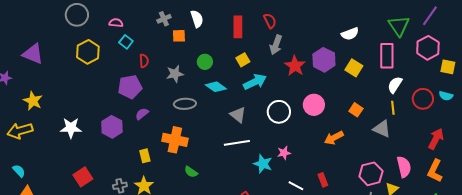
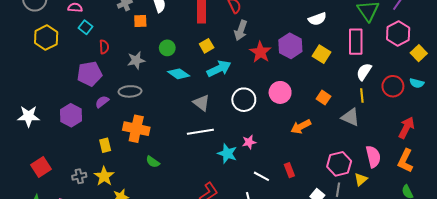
yellow square: (448, 67) -> (419, 53), turned 35
gray ellipse: (185, 104) -> (130, 91), moved

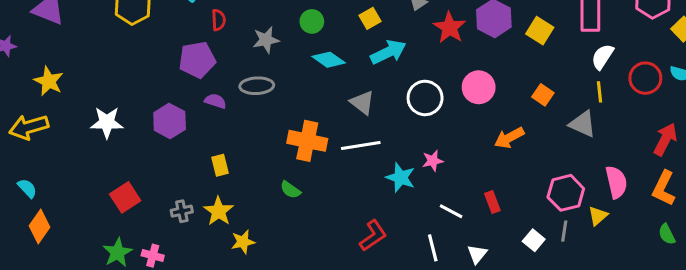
purple semicircle: (102, 102) -> (215, 101), turned 56
orange cross: (136, 129) -> (307, 141), moved

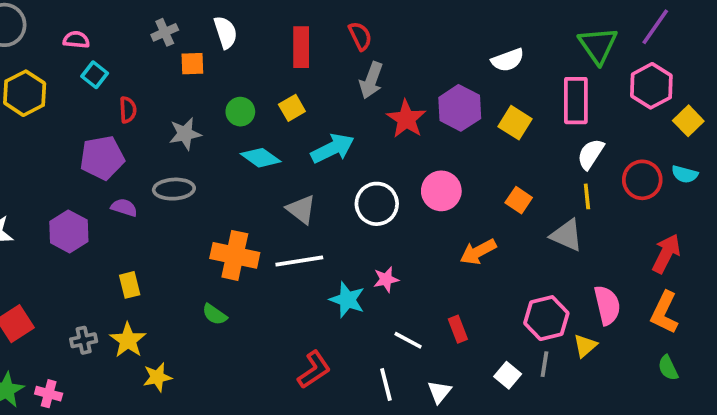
yellow square: (370, 18) -> (292, 108), moved

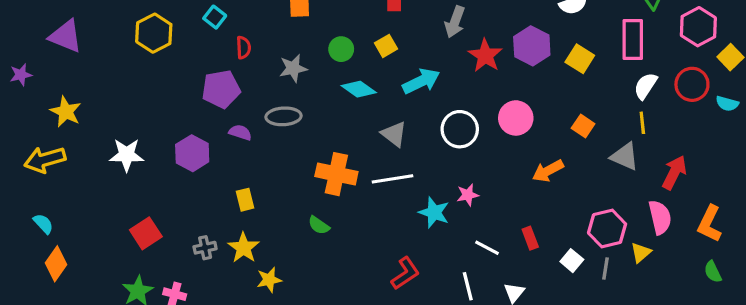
red circle: (642, 180) -> (692, 84), moved
red arrow: (666, 254) -> (674, 172), moved
white square: (508, 375) -> (572, 261), moved

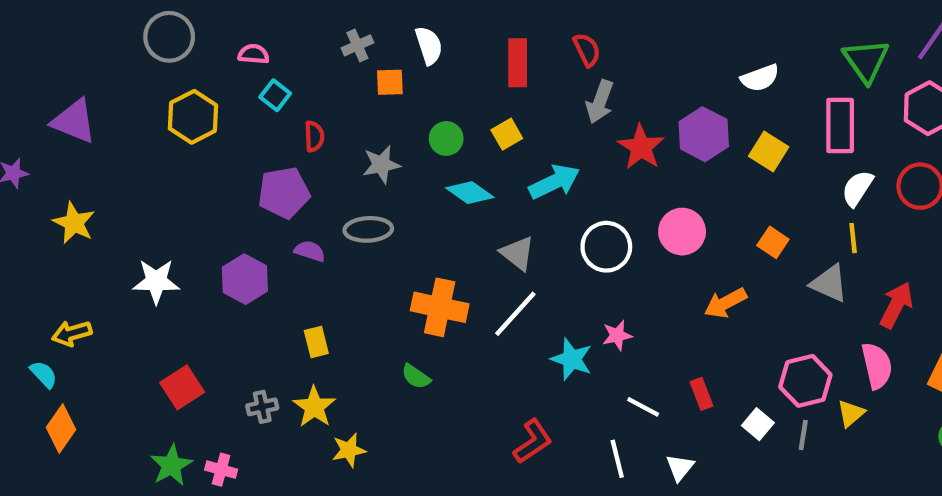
yellow arrow: (45, 160) -> (72, 333), moved, size x0.7
white line: (392, 179) -> (515, 314), turned -39

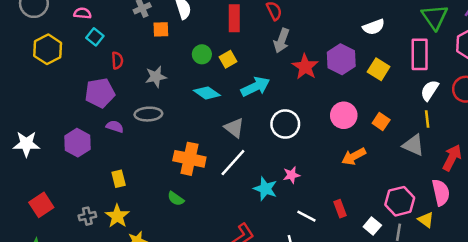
green circle: (446, 138) -> (202, 54), moved
pink circle: (682, 232) -> (344, 115), moved
yellow triangle: (851, 413) -> (426, 220), turned -42

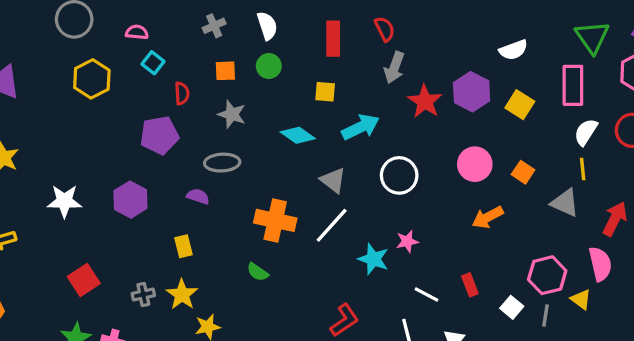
orange square: (161, 29) -> (225, 71), moved
green circle: (202, 54) -> (269, 66), moved
yellow square: (228, 59) -> (325, 92), turned 35
gray star: (156, 77) -> (232, 114), turned 30
purple semicircle: (115, 126) -> (198, 196), moved

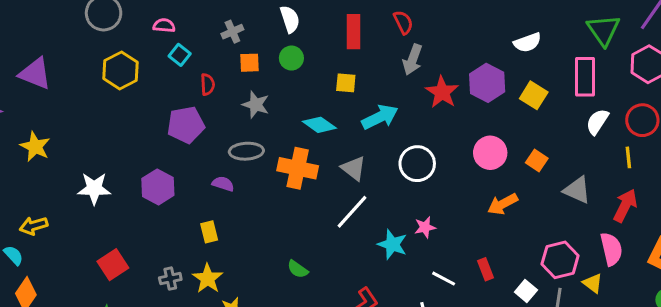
gray cross: (214, 26) -> (232, 32), moved
yellow line: (583, 169) -> (628, 157), moved
orange cross: (275, 220) -> (298, 168), moved
green semicircle: (258, 272) -> (298, 269), moved

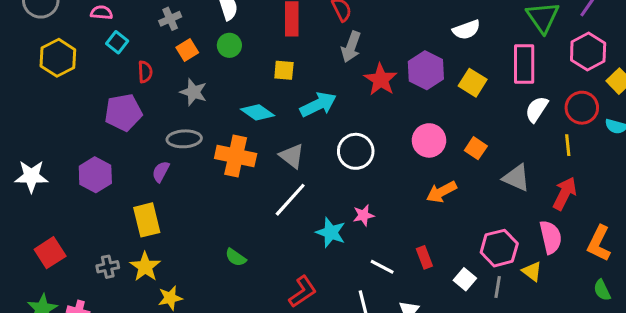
orange square: (249, 63) -> (187, 50), turned -30
purple semicircle: (223, 184) -> (161, 172), turned -80
yellow rectangle: (209, 232) -> (147, 220), size x1.5

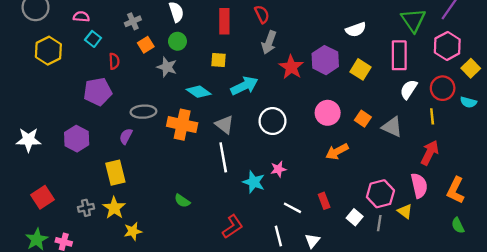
gray star: (194, 92) -> (167, 67), moved
gray triangle: (516, 178) -> (392, 127), moved
white line: (290, 200) -> (223, 157), turned -52

